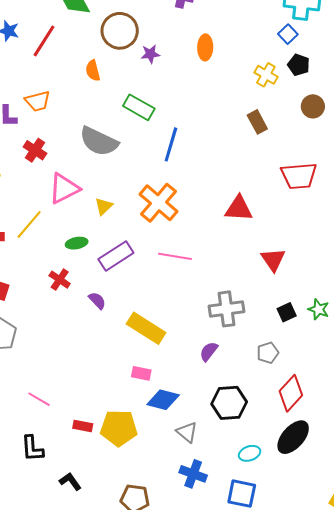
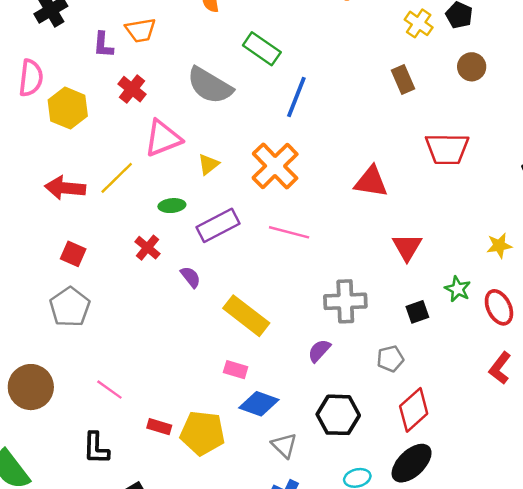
green star: (319, 309) -> (458, 289), moved

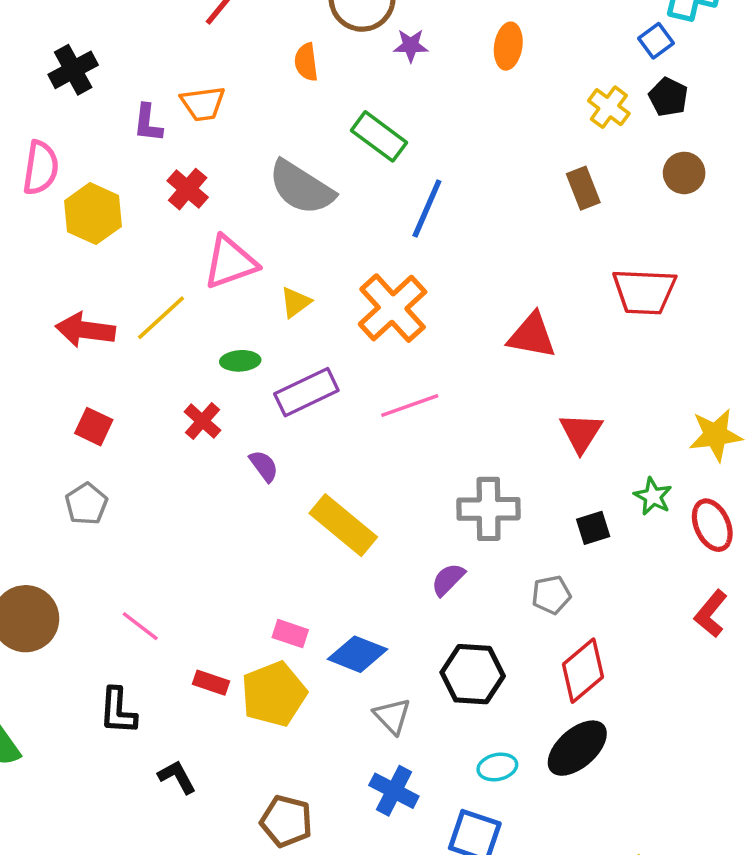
pink line: (289, 232) -> (410, 406), turned -36
yellow star: (499, 246) -> (716, 435), size x1.4
gray pentagon: (70, 307) -> (86, 504), size x0.7
pink rectangle: (236, 370) -> (290, 634), moved
yellow pentagon: (202, 433) -> (274, 694), turned -30

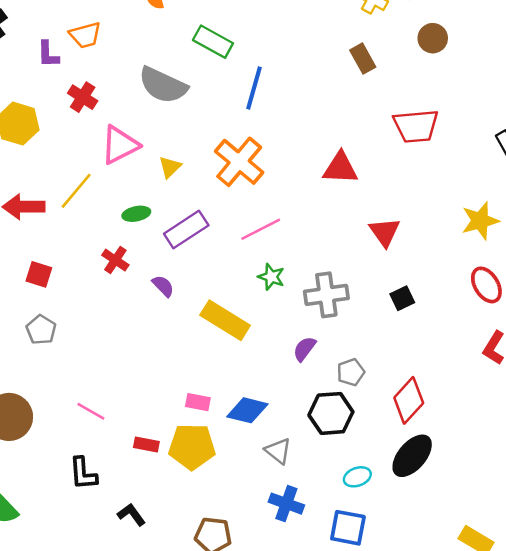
green star: (653, 496) -> (271, 277), moved
gray pentagon: (551, 595) -> (351, 372), moved
yellow pentagon: (274, 694) -> (192, 447), turned 30

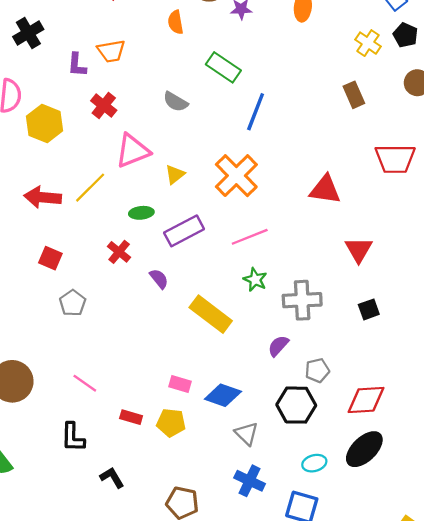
gray semicircle: (163, 85) -> (176, 102), size x0.6
gray pentagon: (41, 330) -> (73, 303), moved
red diamond: (409, 400) -> (366, 400), turned 39
yellow pentagon: (192, 447) -> (171, 423), size x0.7

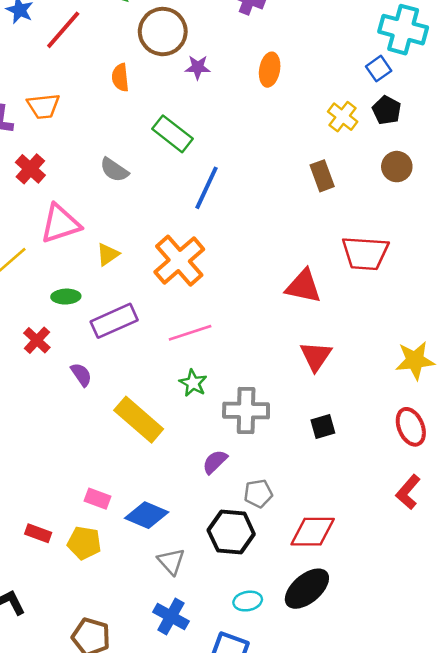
red triangle: (325, 190) -> (303, 286), moved

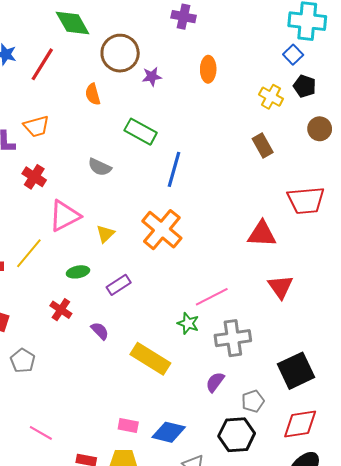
purple rectangle: (114, 321) -> (119, 285), size x0.7
pink line: (190, 333) -> (212, 297), moved
black square: (323, 427) -> (296, 371), moved, size x1.8

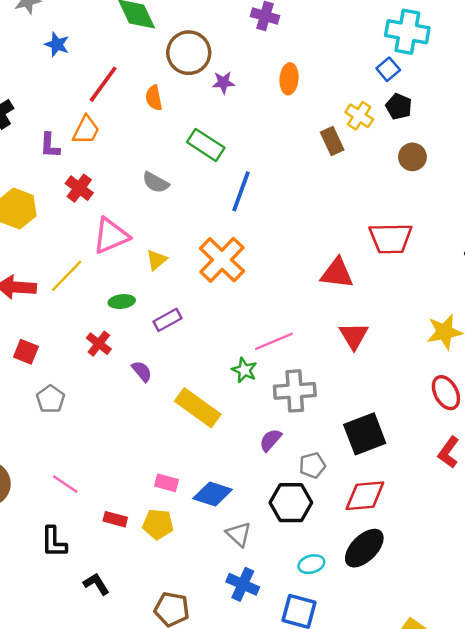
red line: (42, 64) -> (103, 84), moved
orange trapezoid: (36, 126) -> (86, 130), turned -52
brown rectangle: (263, 145) -> (332, 141), moved

